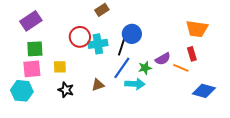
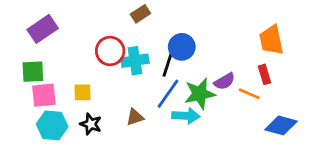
orange trapezoid: (197, 29) -> (271, 40), turned 70
green square: (35, 49) -> (33, 72), moved
green star: (145, 68) -> (200, 94), size x1.6
cyan hexagon: (22, 91) -> (52, 125), moved

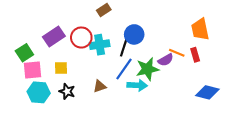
purple rectangle: (43, 29) -> (54, 36), moved
green square: (33, 72) -> (24, 53), turned -30
orange line: (249, 94) -> (177, 53), moved

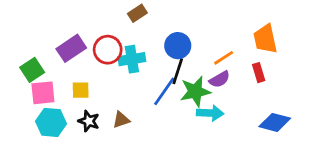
black line: (124, 47) -> (178, 71), moved
orange line: (177, 53) -> (224, 58), moved, turned -56
cyan arrow: (137, 85) -> (210, 113), moved
brown triangle: (100, 86) -> (121, 120), moved

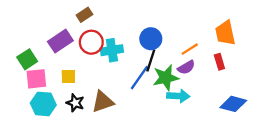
brown rectangle: (137, 13) -> (84, 15), moved
brown triangle: (121, 120) -> (103, 102), size x1.5

